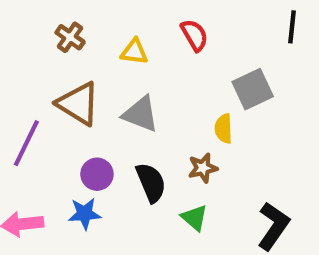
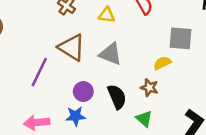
gray square: (253, 89) -> (180, 38), turned 30
yellow semicircle: (224, 129) -> (162, 63), turned 66
brown star: (203, 168) -> (149, 88), turned 30

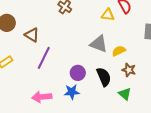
yellow triangle: (107, 15) -> (108, 15), moved
brown triangle: (72, 47) -> (32, 35), moved, size x0.7
yellow semicircle: (162, 63) -> (119, 51), moved

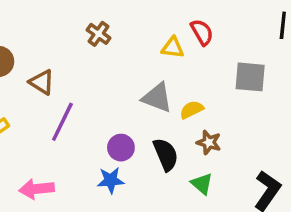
pink arrow: (42, 97) -> (37, 189), moved

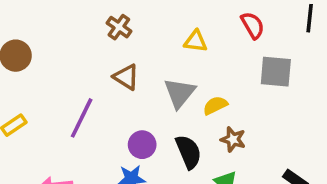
red semicircle: (202, 32) -> (253, 25), moved
brown triangle: (42, 82) -> (126, 77), moved
gray triangle: (157, 98) -> (180, 93), turned 48

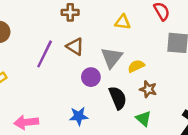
brown cross: (119, 27) -> (70, 12), turned -35
purple line: (82, 118) -> (45, 54), moved
purple circle: (142, 145) -> (91, 77), moved

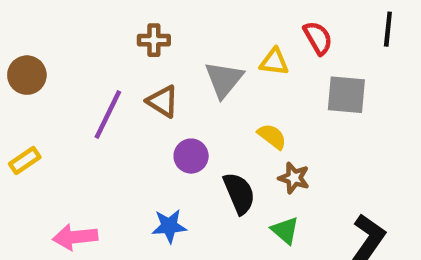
yellow triangle: (123, 22) -> (274, 62), moved
gray triangle: (112, 58) -> (224, 79), moved
yellow semicircle: (136, 66) -> (272, 136), turned 63

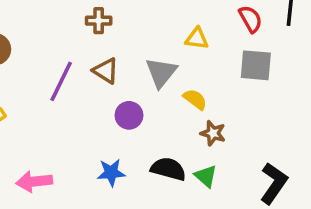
red semicircle: (318, 38) -> (250, 19), moved
gray triangle: (224, 79) -> (161, 72), moved
black semicircle: (239, 193) -> (168, 169), moved, turned -52

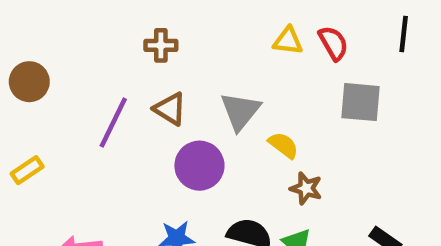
red semicircle: (250, 19) -> (333, 43), moved
yellow triangle: (197, 39) -> (288, 41), moved
purple circle: (129, 115) -> (199, 166), size x1.4

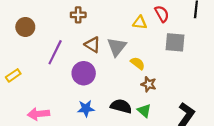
yellow triangle: (288, 41) -> (140, 23), moved
brown circle: (29, 82) -> (25, 27), moved
brown triangle: (170, 109) -> (92, 45), moved
purple circle: (199, 166) -> (84, 73), moved

